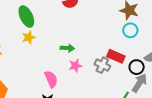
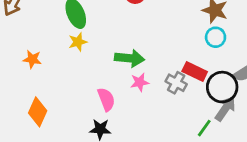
green arrow: (67, 48) -> (130, 58), size x1.5
black circle: (137, 67) -> (222, 87), size x1.5

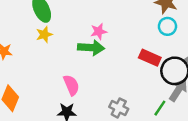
pink star: (140, 82) -> (99, 31), moved
gray cross: (176, 83) -> (119, 108), moved

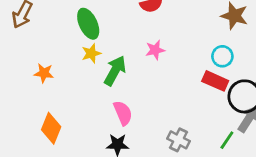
cyan circle: (167, 26) -> (222, 56), moved
green arrow: (91, 48) -> (115, 71), moved, turned -65

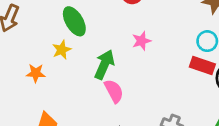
yellow star: (91, 53) -> (62, 50), moved
pink semicircle: (123, 113) -> (114, 91), moved

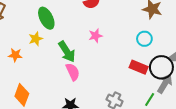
green arrow: (104, 64) -> (67, 52), turned 120
red rectangle: (202, 66) -> (139, 67), moved

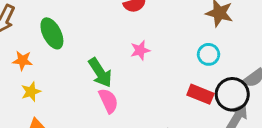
green ellipse: (46, 18) -> (52, 33), moved
yellow star: (36, 39) -> (31, 92), moved
orange star: (15, 55) -> (22, 61), moved

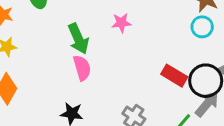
cyan circle: (209, 54) -> (202, 27), moved

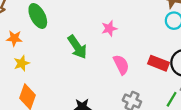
pink semicircle: (82, 68) -> (121, 65), moved

